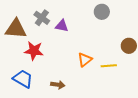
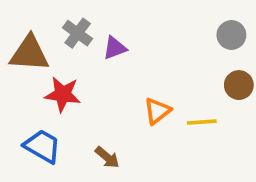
gray circle: (102, 12) -> (231, 35), moved
purple triangle: (62, 26) -> (115, 48), turned -32
brown arrow: (58, 85) -> (107, 157), turned 32

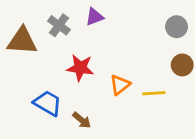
purple triangle: (115, 48) -> (94, 17), moved
red star: (63, 94) -> (80, 68), moved
blue trapezoid: (42, 146) -> (48, 103), moved

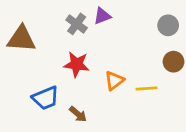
purple triangle: (94, 17) -> (102, 16), moved
gray cross: (59, 25) -> (77, 24), moved
blue trapezoid: (48, 103) -> (46, 98), turned 128

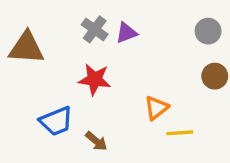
purple triangle: (102, 16) -> (126, 33), moved
orange triangle: (114, 81) -> (156, 108), moved
yellow line: (147, 89) -> (180, 133), moved

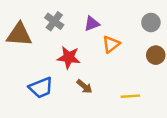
gray cross: (95, 29) -> (54, 21), moved
orange triangle: (156, 108) -> (111, 44), moved
brown arrow: (96, 141) -> (84, 87), moved

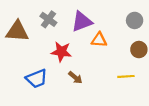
purple triangle: (92, 24) -> (82, 22), size x1.5
orange triangle: (111, 44) -> (99, 40), turned 42
yellow line: (130, 96) -> (126, 76), moved

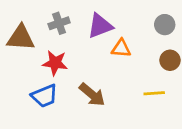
gray cross: (48, 19) -> (59, 23), turned 35
red star: (61, 52) -> (55, 63), moved
brown arrow: (75, 78) -> (92, 95), size x1.5

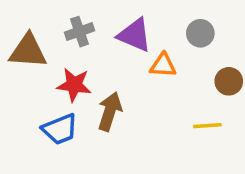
gray circle: (165, 25) -> (200, 33), moved
purple triangle: (100, 26) -> (135, 35), turned 44
brown arrow: (92, 95) -> (110, 111), moved, turned -112

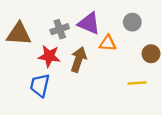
gray cross: (79, 32) -> (60, 29), moved
brown arrow: (110, 111) -> (78, 60), moved
blue trapezoid: (60, 129) -> (40, 85), turned 125

